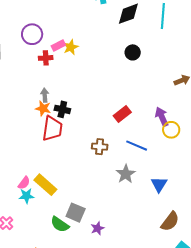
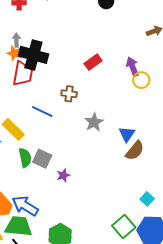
black cross: (62, 109) -> (33, 55), size x1.8
blue line: (137, 146) -> (42, 112), moved
brown semicircle: (170, 221) -> (135, 151), moved
green semicircle: (60, 224) -> (25, 158), moved, turned -138

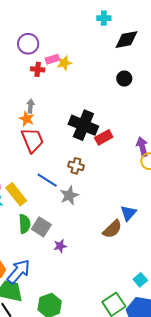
black cross: (33, 55) -> (83, 125), moved
red trapezoid: (23, 74) -> (32, 140), turned -40
gray star: (94, 122) -> (69, 195), moved
brown semicircle: (135, 151) -> (112, 229), moved
blue arrow: (25, 206) -> (19, 272), turned 92

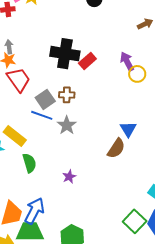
gray square: (41, 227) -> (45, 99), moved, turned 36

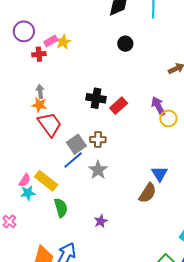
black cross: (65, 54) -> (96, 98), size x0.7
blue line: (42, 115) -> (73, 160), turned -60

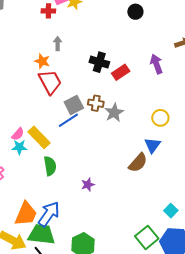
gray arrow: (40, 92) -> (58, 44), moved
purple arrow: (158, 106) -> (156, 64), moved
yellow circle: (168, 118) -> (160, 118), moved
gray star: (98, 170) -> (114, 113), moved

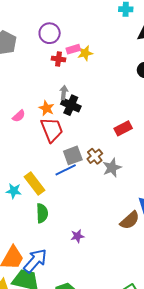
black cross: (99, 62) -> (71, 105), moved
brown cross: (96, 103) -> (95, 156), turned 35
pink semicircle: (18, 134) -> (19, 116), moved

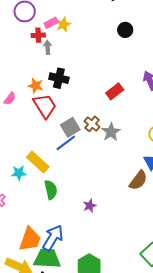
gray arrow: (64, 93) -> (48, 47), moved

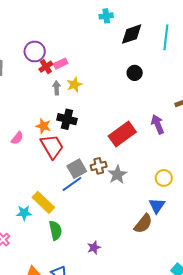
yellow star: (63, 24) -> (74, 85), moved
red cross: (38, 35) -> (46, 67), moved, turned -32
red rectangle: (115, 91) -> (122, 134), size x1.5
brown cross: (92, 124) -> (99, 166), turned 35

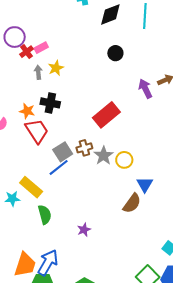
purple arrow: (158, 124) -> (145, 89), moved
yellow circle: (164, 178) -> (124, 160), moved

